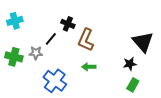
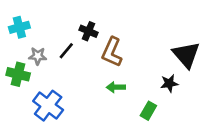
gray star: (36, 53) -> (38, 56), moved
blue cross: (55, 81) -> (48, 106), moved
green rectangle: (133, 85) -> (148, 111), moved

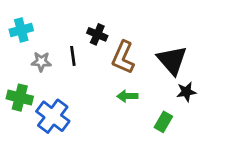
black line: (66, 51) -> (73, 56), turned -48
black triangle: (186, 55) -> (172, 60), moved
green cross: (18, 74) -> (20, 98), moved

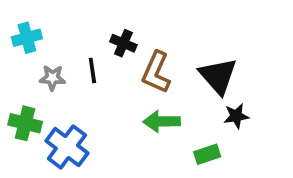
green arrow: (127, 96) -> (162, 121), size x1.4
green rectangle: (163, 122) -> (207, 154), turned 42

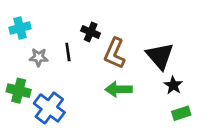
black star: (236, 116) -> (173, 85), turned -30
green rectangle: (207, 154) -> (181, 113), moved

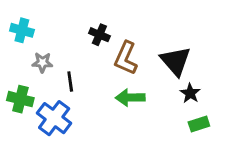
cyan cross: (20, 28) -> (22, 30), turned 30
black line: (68, 52) -> (70, 82), moved

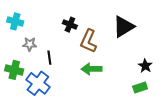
black triangle: (176, 61) -> (124, 27), moved, turned 40
black star: (190, 93) -> (145, 66), moved

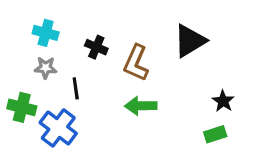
cyan cross: (15, 21) -> (46, 33), moved
black cross: (70, 25) -> (96, 47), moved

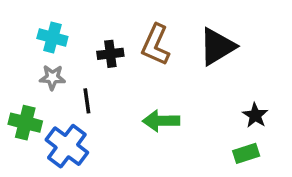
black cross: (96, 47) -> (110, 54), turned -30
brown L-shape: (136, 63) -> (156, 45), moved

